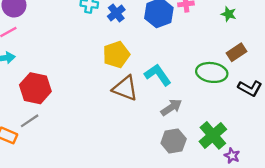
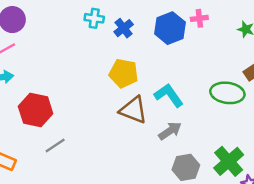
yellow pentagon: (116, 55) -> (124, 73), turned 30
gray arrow: (171, 107) -> (170, 131), moved
gray line: (30, 121) -> (55, 145), moved

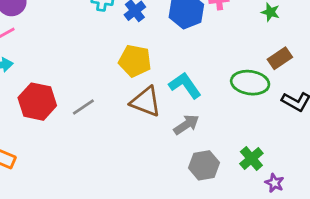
gray line: (55, 145) -> (83, 107), moved
green cross: (229, 161) -> (251, 159), size x0.7

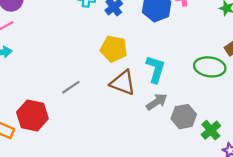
cyan L-shape: (185, 85) -> (156, 69), turned 52
red hexagon: (37, 102) -> (32, 115), moved
gray hexagon: (204, 165) -> (184, 117), moved

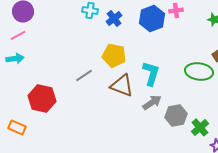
gray line: (71, 87) -> (84, 75), moved
red hexagon: (32, 115) -> (42, 98), moved

